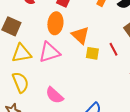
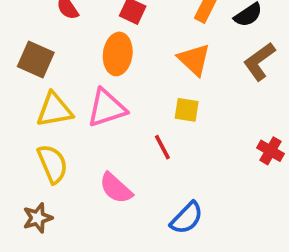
orange triangle: (80, 35) -> (194, 60), moved
red line: (113, 49) -> (162, 147), moved

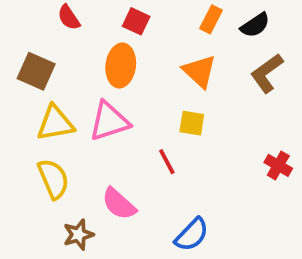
brown star: (38, 218) -> (78, 235), moved

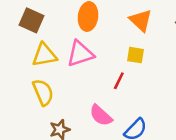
red line: (167, 162) -> (119, 81), turned 54
pink semicircle: (119, 204) -> (101, 115), moved

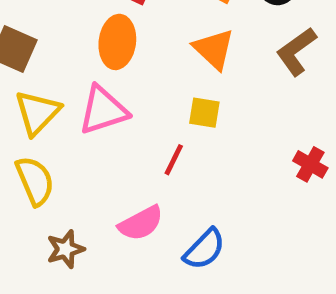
yellow triangle: (44, 55) -> (37, 113), turned -36
pink semicircle: (101, 115) -> (141, 223), turned -70

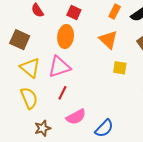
yellow triangle: (37, 113) -> (30, 68), turned -35
yellow square: (204, 113) -> (120, 68), moved
red line: (174, 160) -> (62, 93), moved

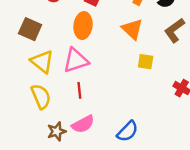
red line: (62, 93) -> (79, 90), turned -32
pink semicircle: (76, 117) -> (83, 124), moved

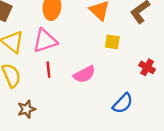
pink semicircle: (83, 124) -> (84, 74), moved
blue semicircle: (128, 131) -> (123, 103), moved

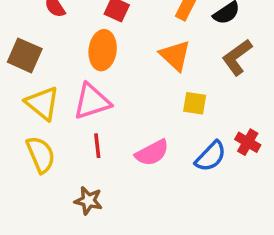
blue semicircle: (123, 103) -> (211, 156), moved
brown star: (26, 109) -> (88, 201), moved, turned 30

